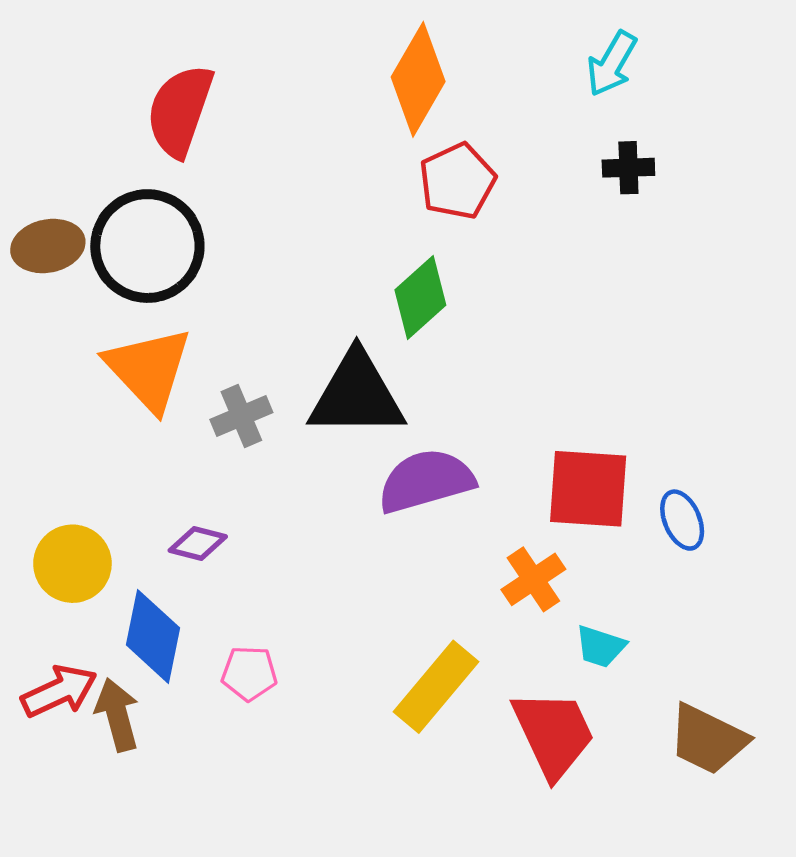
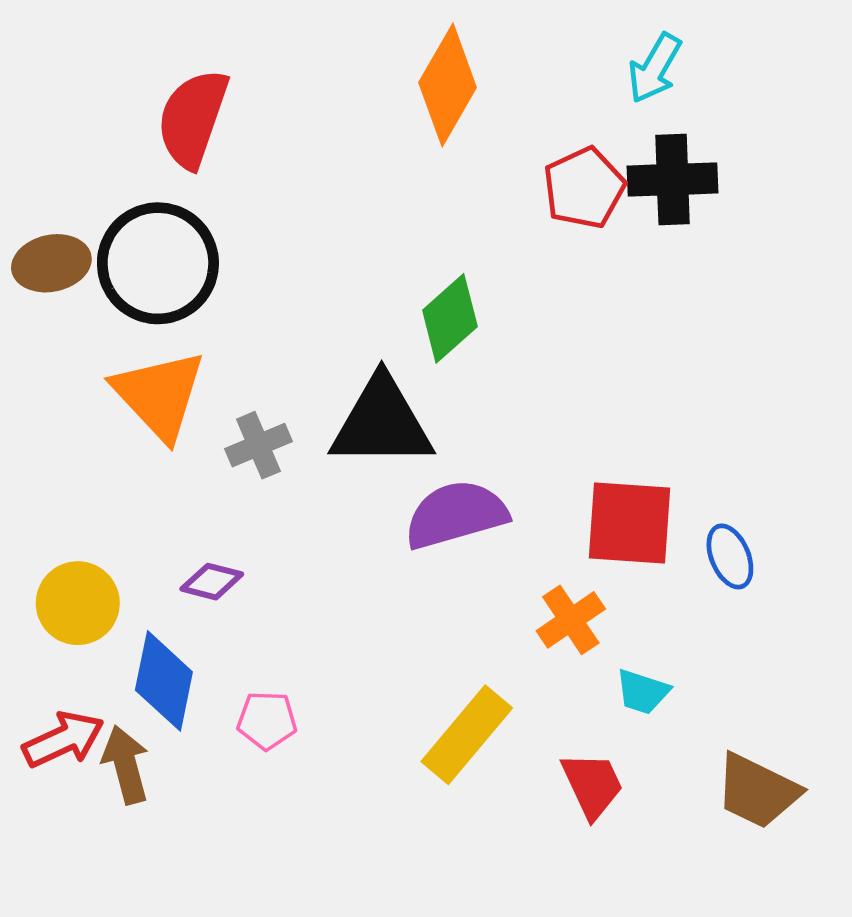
black cross: (628, 168) -> (673, 180), size x1.6
red pentagon: (457, 181) -> (584, 188), moved
red trapezoid: (553, 734) -> (592, 785), size x0.7

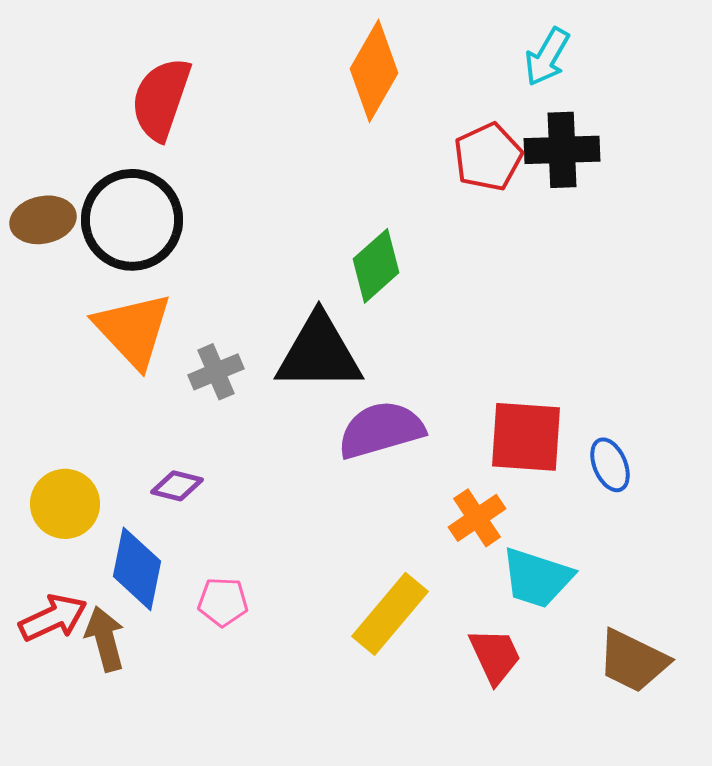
cyan trapezoid: (643, 692) -> (537, 578), size x1.6

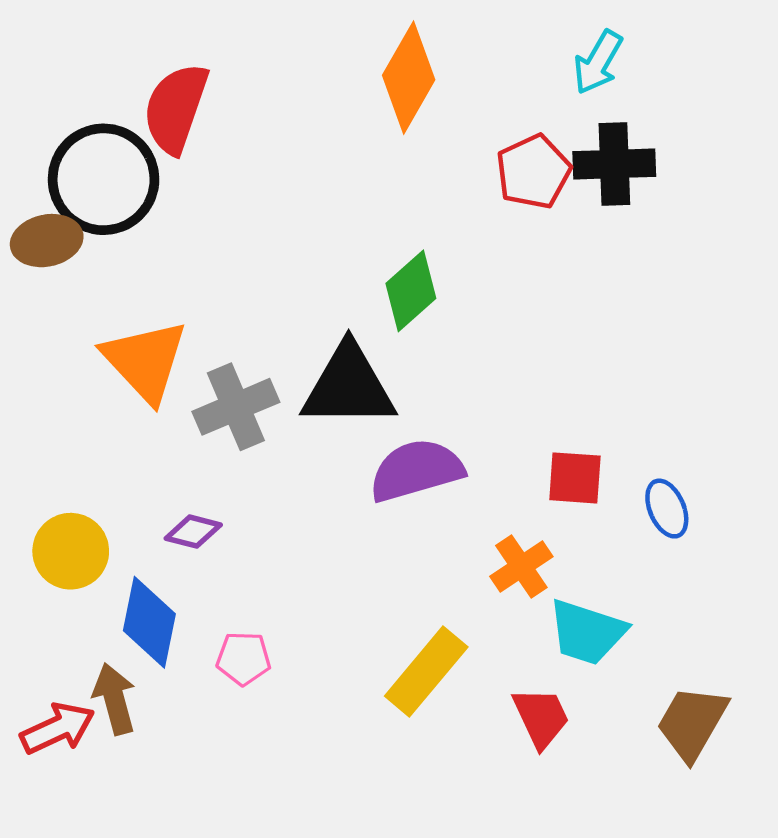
black circle: (132, 220) -> (104, 179), moved
gray cross: (216, 372) -> (236, 407), size x1.4
red square: (526, 437) -> (575, 478), size x0.7
red arrow: (53, 618) -> (58, 728), moved
brown trapezoid: (633, 661) -> (692, 723), turned 94

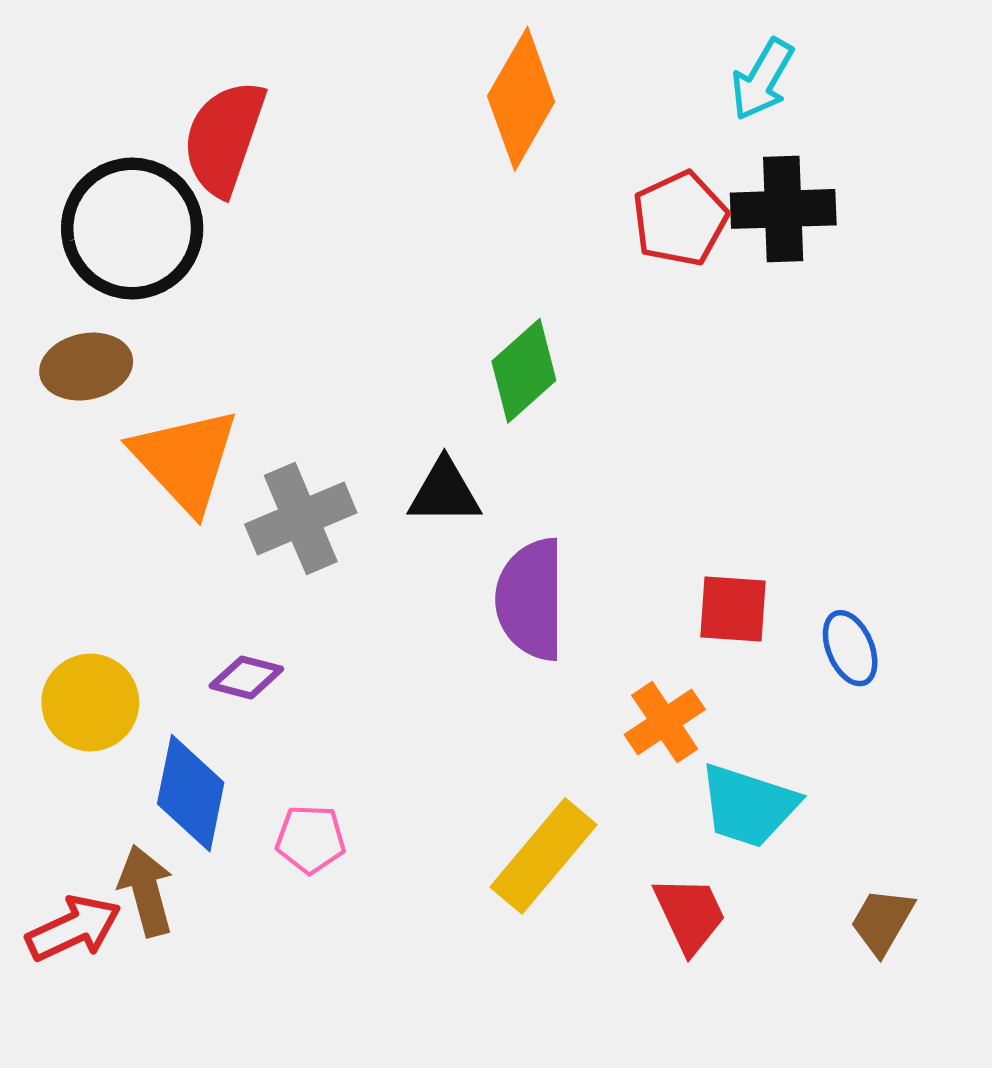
brown ellipse: (47, 241) -> (86, 367), moved
black triangle: (349, 386) -> (444, 492), size x0.6
purple semicircle: (416, 470) -> (531, 599), turned -74
brown trapezoid: (692, 723) -> (882, 921), size x0.7

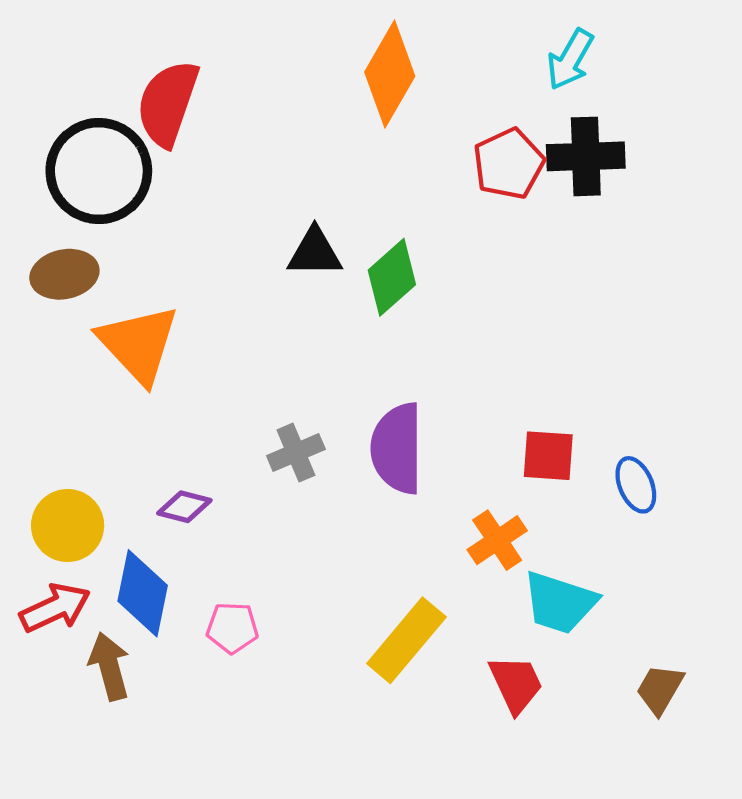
black triangle: (444, 492) -> (315, 252), moved
gray cross: (301, 518) -> (296, 453), moved, size x0.7
red arrow: (74, 928) -> (55, 608), moved

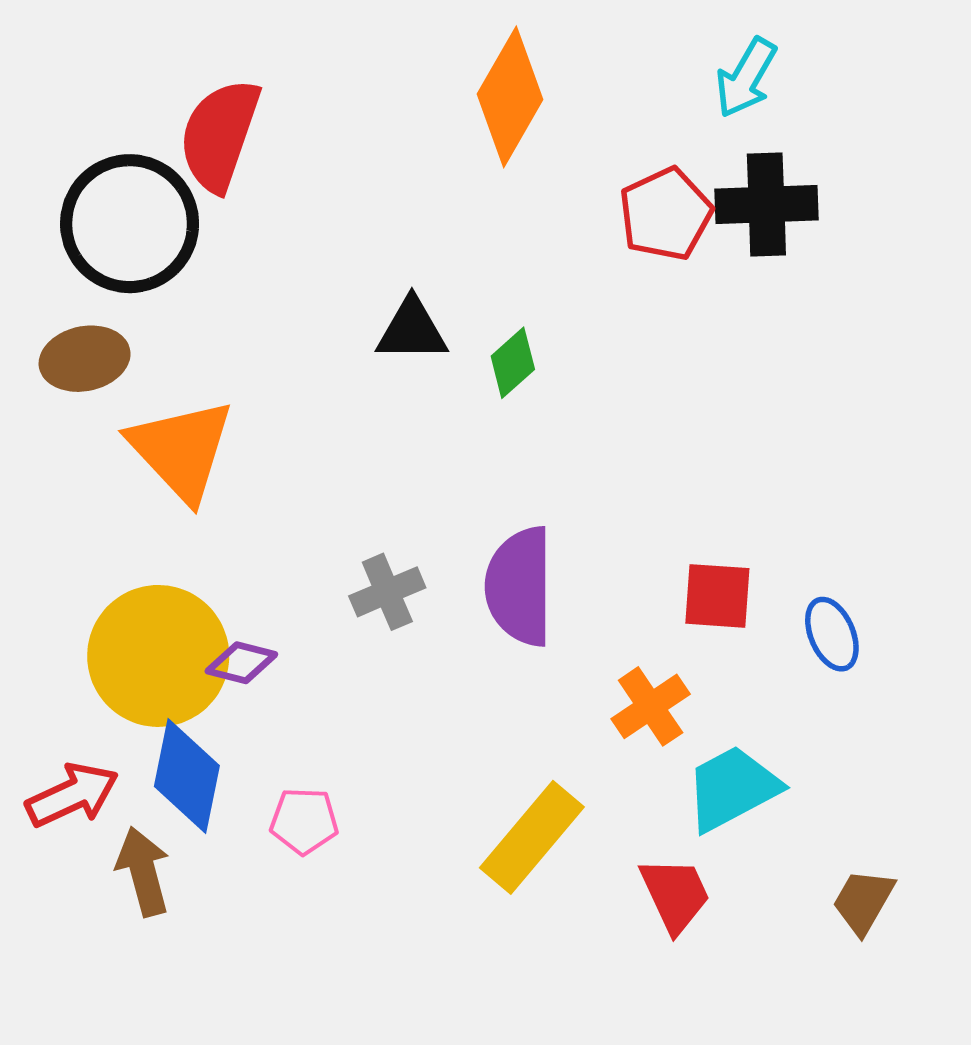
green diamond: (392, 277) -> (513, 363), size x0.7
yellow circle: (68, 526) -> (158, 656), moved, size x1.5
cyan trapezoid: (560, 603) -> (732, 788), turned 134

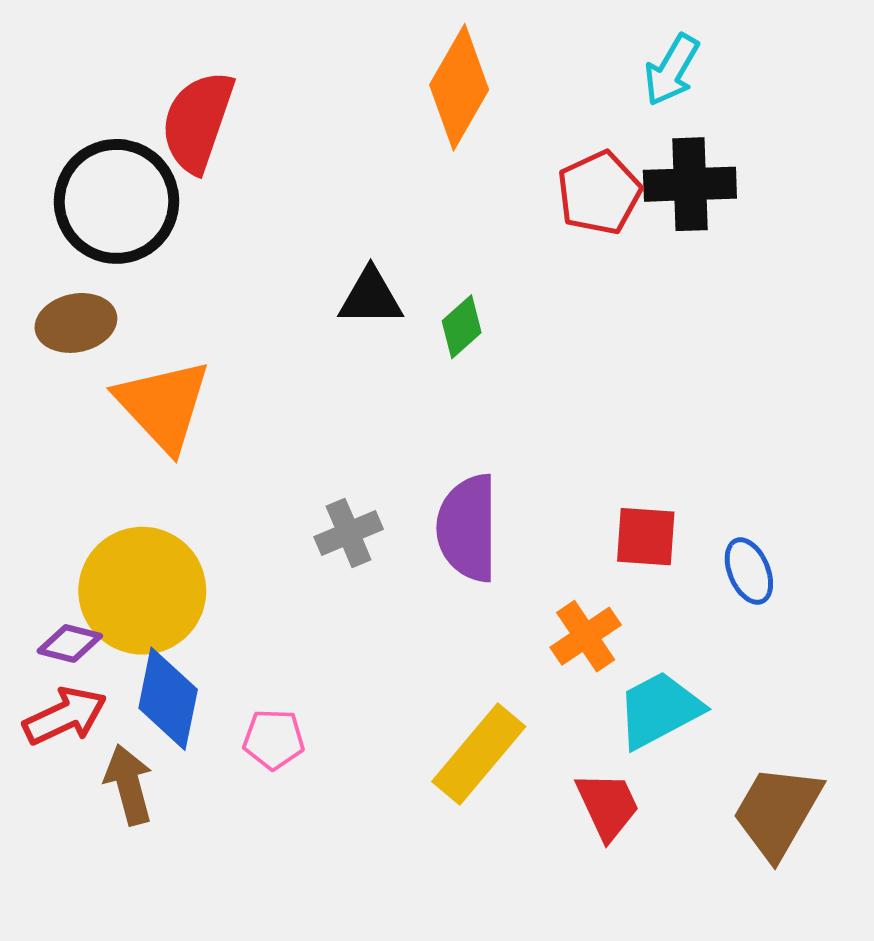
purple diamond: (241, 663) -> (70, 643), moved
brown trapezoid: (863, 901) -> (777, 812), size x1.6

